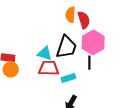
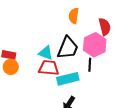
red semicircle: (84, 20) -> (105, 27), moved
cyan rectangle: (68, 78) -> (68, 79), size x1.5

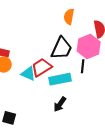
cyan triangle: (46, 53) -> (28, 74), moved
red trapezoid: (49, 68) -> (42, 67), turned -40

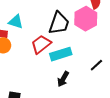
black line: (83, 66) -> (96, 65), moved, turned 48
cyan triangle: (28, 74) -> (16, 22), moved

